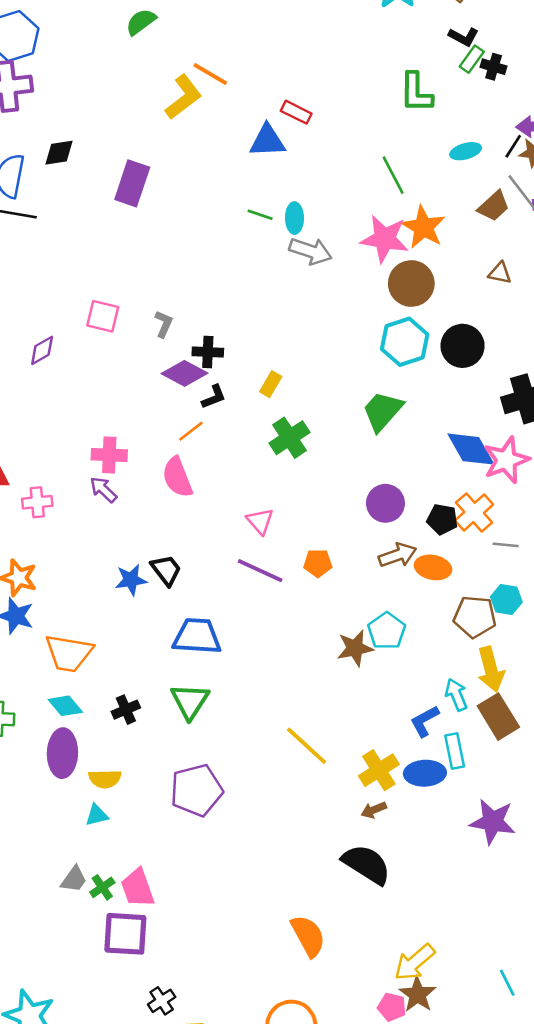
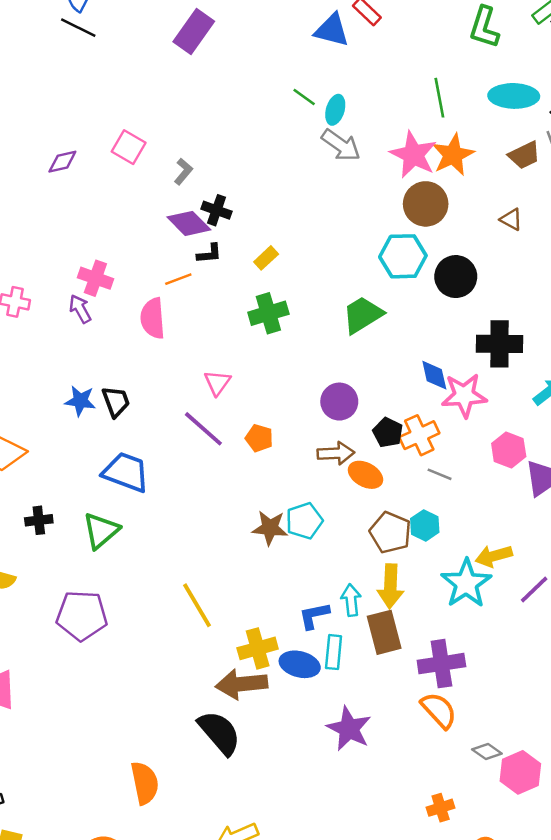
cyan ellipse: (466, 151) -> (514, 96), size x1.6
blue diamond: (471, 449) -> (434, 375), size x0.7
brown arrow: (374, 810) -> (241, 684), size x2.0

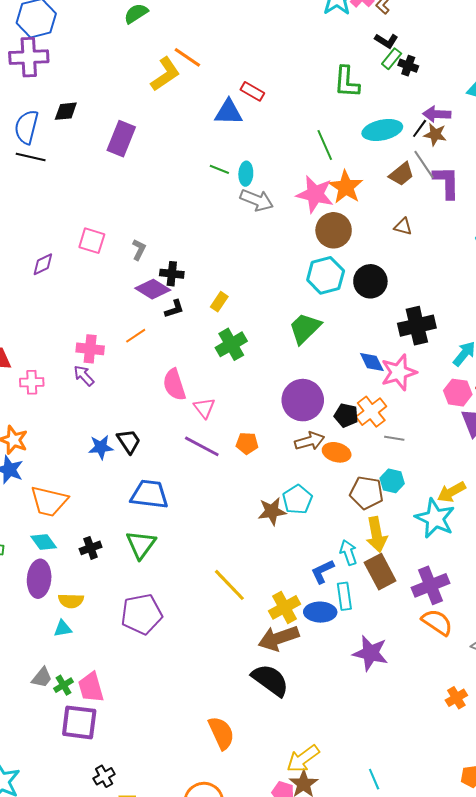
orange line: (178, 279) -> (136, 336), moved
pink semicircle: (153, 318) -> (174, 385), moved
purple circle: (339, 402) -> (303, 400), size x1.4
pink hexagon: (509, 450) -> (458, 393), moved

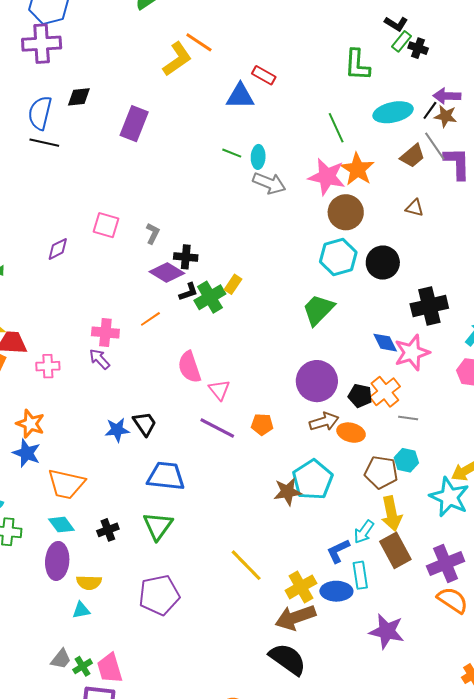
green cross: (231, 344) -> (210, 297), moved
cyan pentagon: (297, 499) -> (313, 480), size x1.4
cyan arrow: (348, 553) -> (364, 532), turned -125

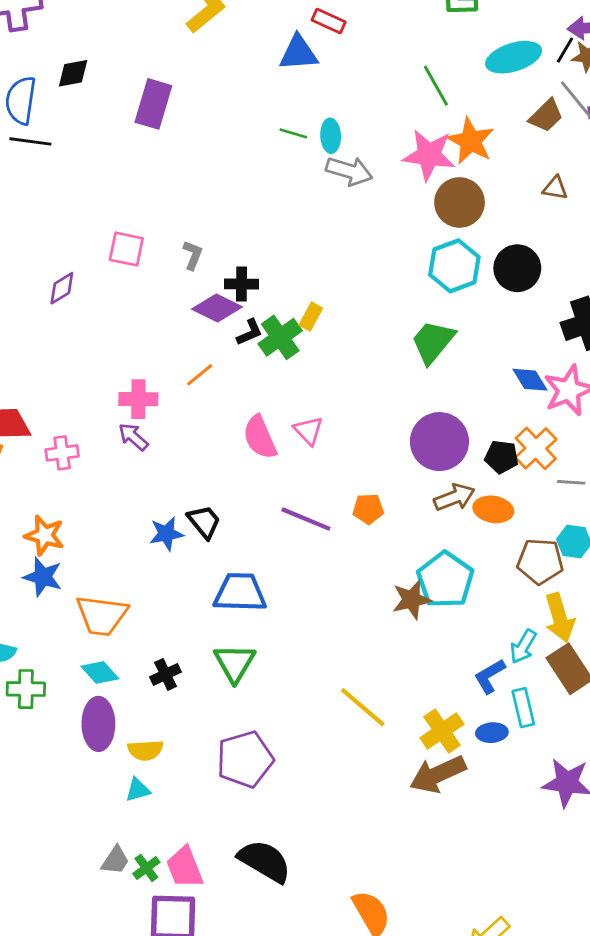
pink triangle: (219, 390) -> (308, 431), moved
blue ellipse: (336, 591) -> (492, 733), size x0.7
black semicircle: (288, 659) -> (265, 861), moved

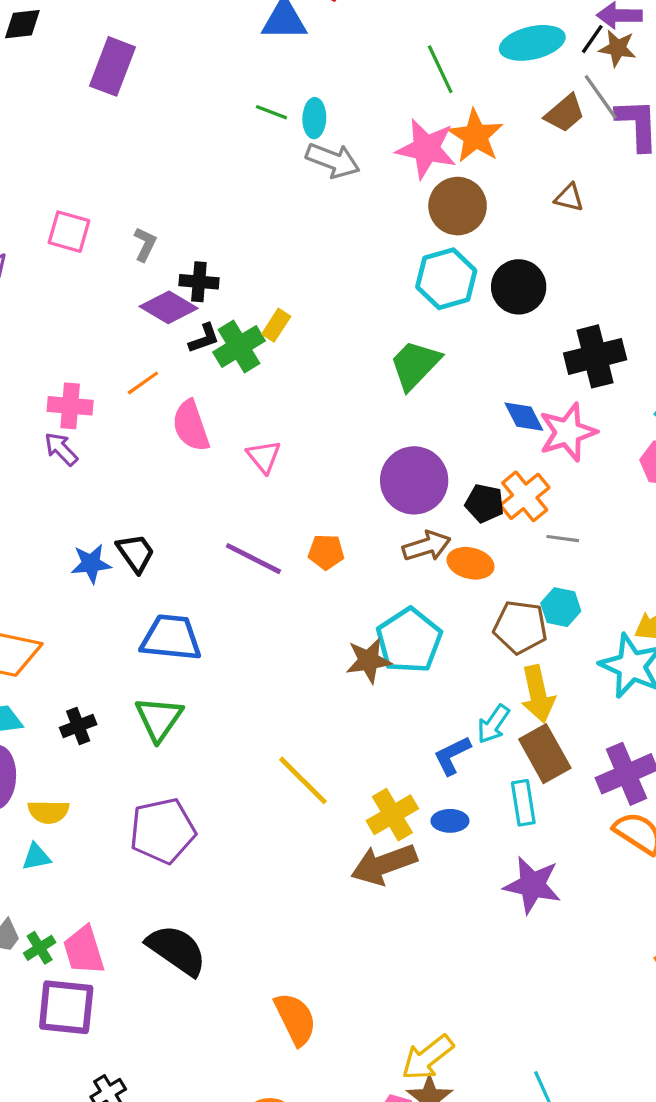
pink semicircle: (260, 437) -> (191, 426), moved
cyan rectangle: (523, 708) -> (523, 803), moved

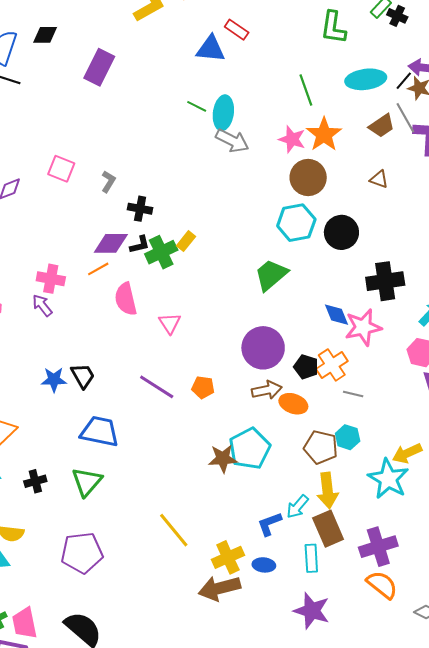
cyan ellipse: (314, 118) -> (223, 113), size x1.4
pink star: (426, 149) -> (292, 139), size x0.7
purple diamond: (169, 307) -> (111, 243), moved, turned -36

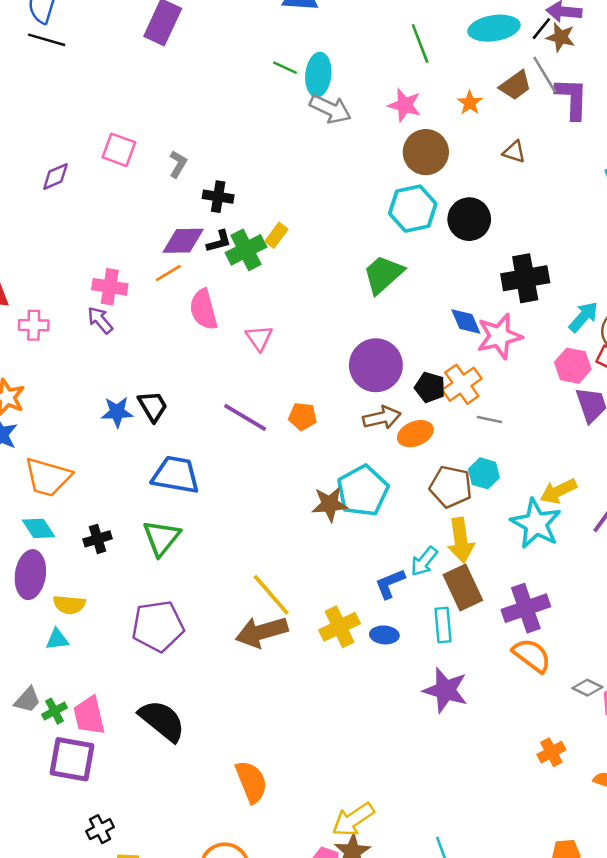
orange star: (324, 134) -> (470, 103), moved, size x0.6
orange ellipse: (293, 404) -> (415, 434), turned -40
brown arrow: (219, 588) -> (262, 632), moved

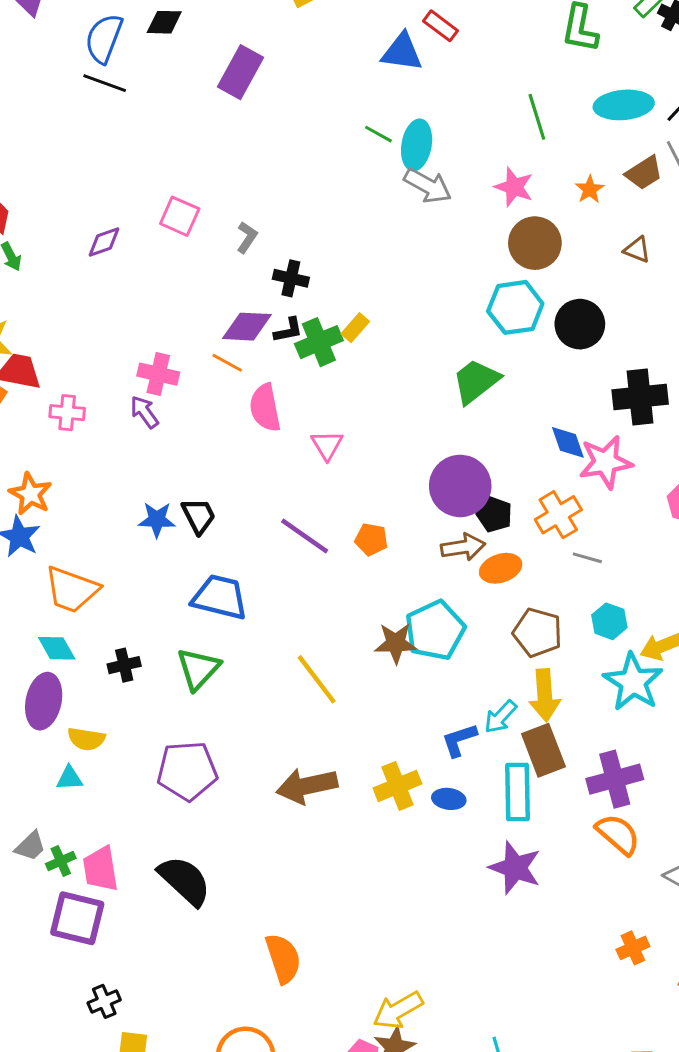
orange line: (168, 273) -> (227, 363), turned 56
black pentagon: (430, 387) -> (494, 514), moved
cyan hexagon: (484, 473) -> (609, 621), moved
yellow line: (271, 595) -> (317, 679), moved
cyan rectangle: (443, 625) -> (518, 792), size x1.4

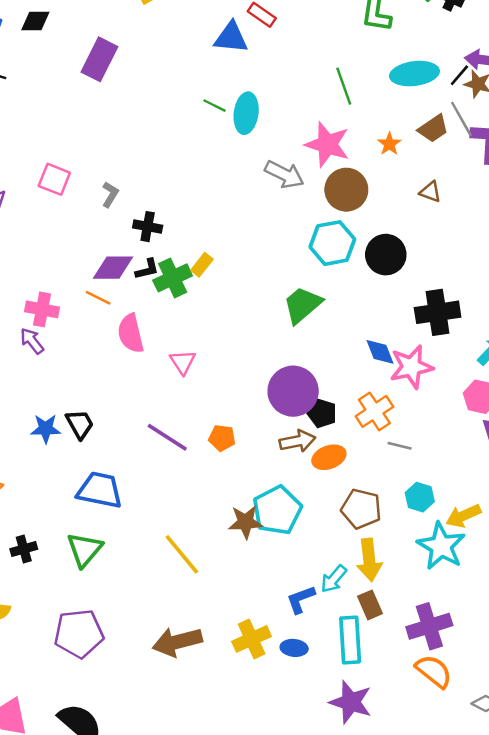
gray arrow: (428, 186) -> (284, 174), moved
pink star: (514, 187) -> (327, 144), size x1.4
brown rectangle: (543, 750) -> (370, 605), size x0.7

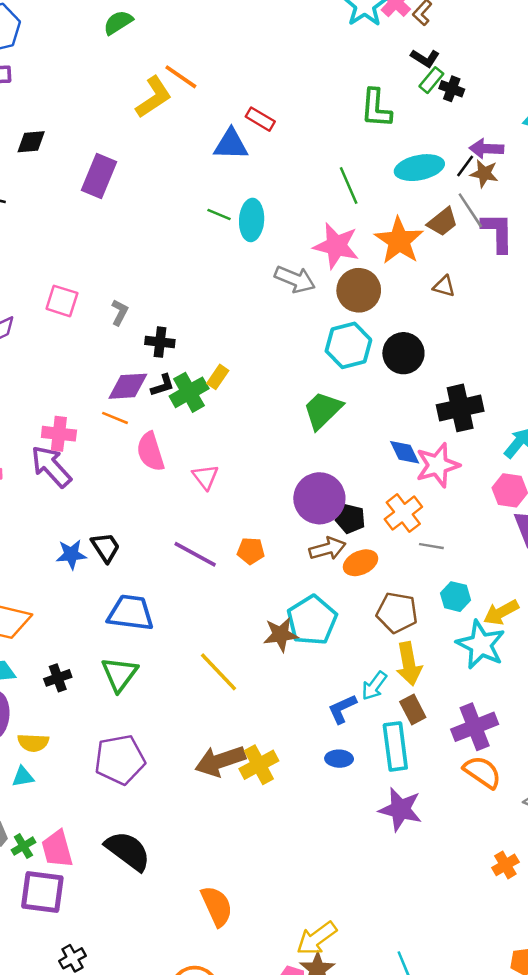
orange star: (389, 144) -> (399, 241), size x2.0
purple arrow: (32, 341) -> (51, 466), size x1.6
yellow cross: (252, 639) -> (259, 765), moved

